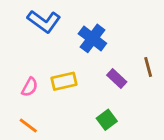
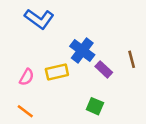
blue cross: (92, 38) -> (82, 50), moved
green square: (107, 120) -> (95, 106), turned -30

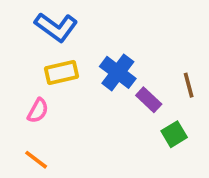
yellow rectangle: (57, 72) -> (62, 72), moved
green square: (95, 106) -> (174, 134), moved, turned 36

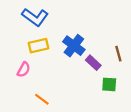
green square: (174, 134) -> (109, 84), turned 35
orange line: (36, 160) -> (42, 99), moved

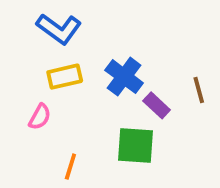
green square: (109, 84) -> (136, 145), moved, size x1.5
orange line: (42, 99) -> (70, 167), turned 70

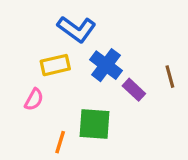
blue L-shape: (59, 29) -> (77, 29), moved
green square: (136, 145) -> (95, 124), moved

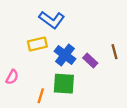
blue cross: (106, 65) -> (65, 55), moved
pink semicircle: (34, 99) -> (12, 77), moved

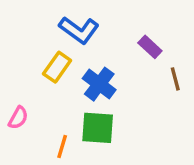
yellow rectangle: (37, 44) -> (57, 67), turned -42
purple rectangle: (90, 61) -> (150, 47), moved

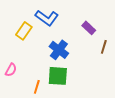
yellow rectangle: (57, 67) -> (24, 31), moved
brown line: (175, 79) -> (104, 47), turned 32

